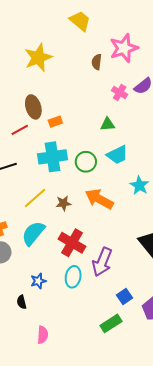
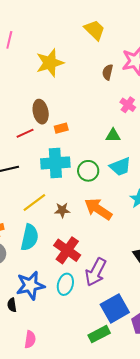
cyan semicircle: (33, 233) -> (30, 237), turned 148
blue star: (38, 281) -> (30, 285), size x1.8
blue square: (124, 297) -> (115, 308), size x1.8

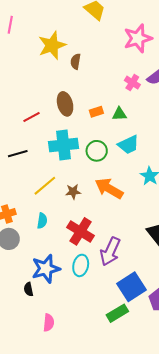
brown semicircle: (108, 72) -> (76, 62), moved
brown ellipse: (41, 112) -> (65, 104), moved
orange rectangle: (61, 128) -> (96, 112), moved
cyan semicircle: (30, 237) -> (42, 221), size x0.6

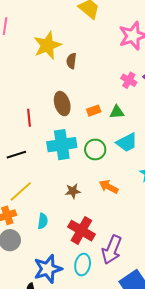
red line: (31, 117) -> (29, 118), turned -66
yellow line: (45, 186) -> (21, 191), moved
orange arrow: (109, 188) -> (109, 187), size x0.7

